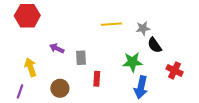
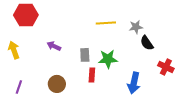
gray rectangle: (81, 58) -> (85, 55), moved
green star: (132, 62) -> (108, 59), moved
yellow arrow: (30, 67) -> (14, 50), moved

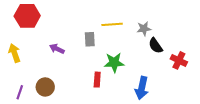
gray rectangle: (85, 55) -> (90, 39), moved
red cross: (166, 67) -> (179, 60), moved
brown circle: (57, 84) -> (45, 87), moved

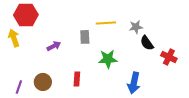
purple arrow: (57, 49) -> (54, 46), turned 128
yellow arrow: (14, 53) -> (14, 38), moved
red rectangle: (97, 80) -> (77, 79), moved

